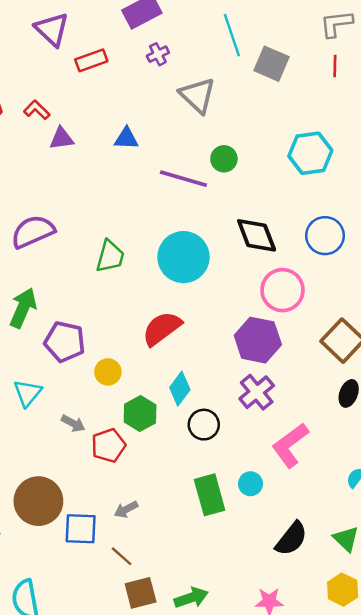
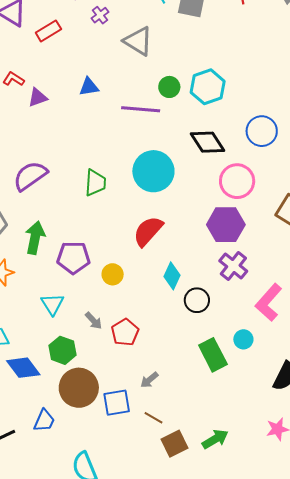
cyan hexagon: (310, 153) -> (208, 87), moved
green hexagon: (140, 414) -> (63, 350), moved
gray arrow: (73, 423) -> (94, 321), turned 30

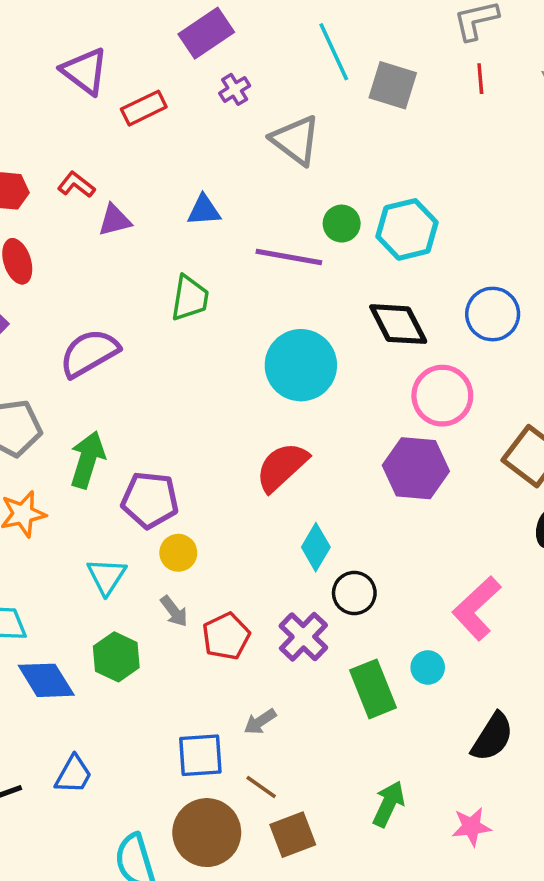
green trapezoid: (95, 183) -> (190, 298), moved
purple cross: (233, 266) -> (303, 637), moved
yellow circle: (113, 274) -> (178, 553), moved
brown circle: (79, 388) -> (207, 833), moved
green arrow: (215, 439) -> (389, 804), moved, turned -40

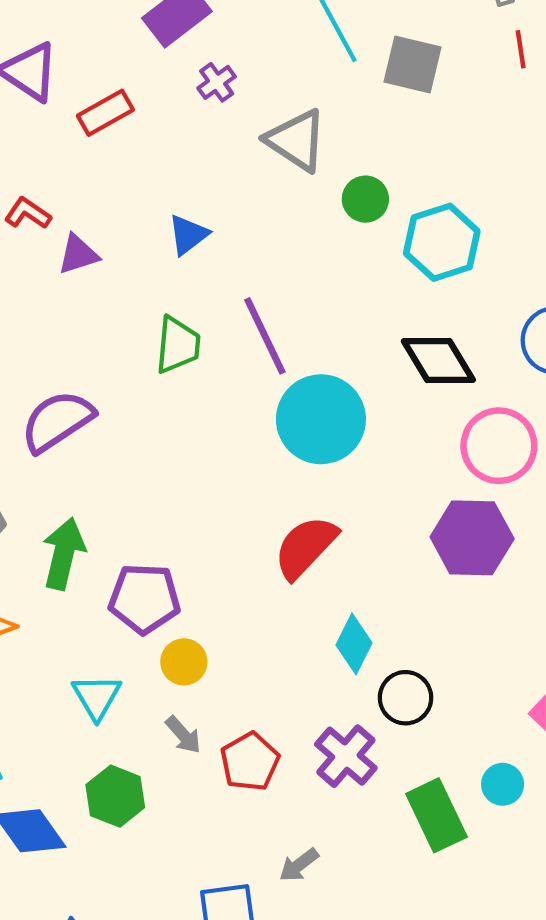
blue triangle: (204, 210) -> (188, 235), turned -30
green circle: (342, 224) -> (365, 199), moved
purple line: (289, 257) -> (265, 336), moved, turned 58

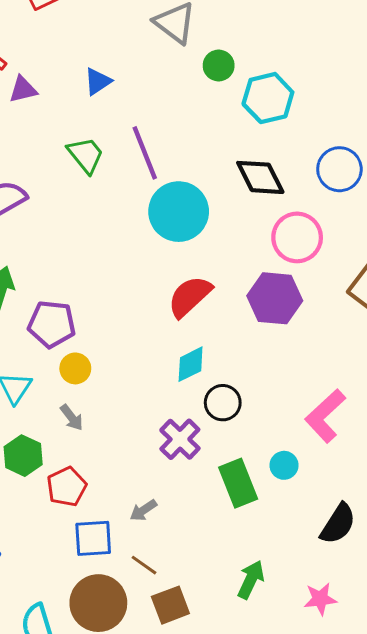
green trapezoid: (178, 345) -> (86, 155), turned -48
red semicircle: (305, 547) -> (190, 296), moved
cyan diamond: (354, 644) -> (191, 364), turned 33
red pentagon: (250, 762) -> (67, 487), moved

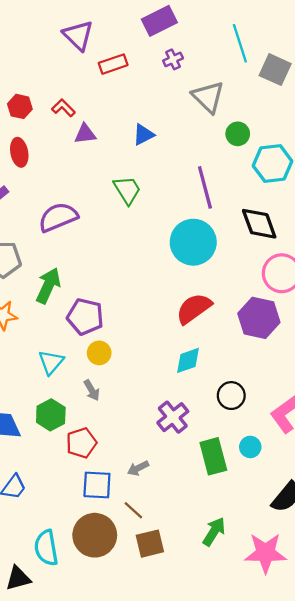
purple line: (145, 153) -> (205, 187), moved
black circle: (223, 403) -> (231, 396), moved
pink star: (320, 599) -> (265, 553), size x1.6

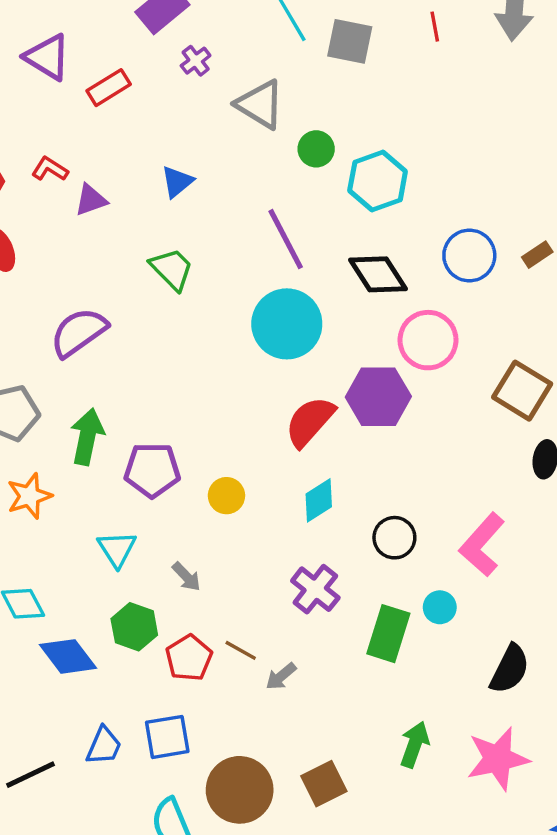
purple hexagon: (259, 318) -> (378, 397), moved
yellow circle: (99, 353) -> (226, 496), moved
green rectangle: (213, 456) -> (388, 634), turned 45
blue square: (97, 485) -> (167, 737), moved
brown line: (133, 510) -> (241, 650), moved

